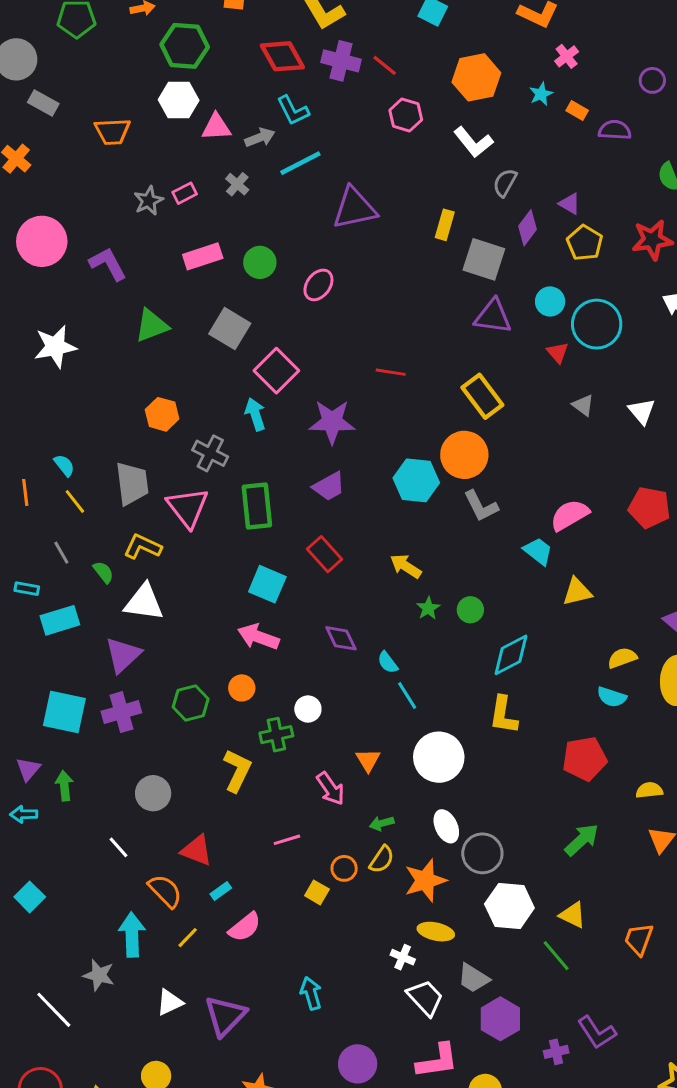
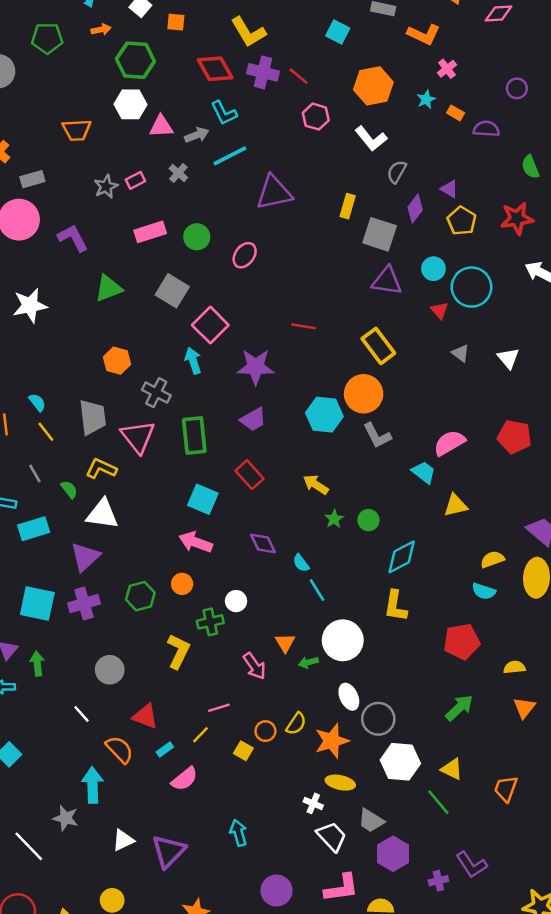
gray rectangle: (43, 103) -> (32, 179), moved, turned -45
green arrow: (382, 823) -> (308, 662), moved
yellow line: (188, 938) -> (200, 735), moved

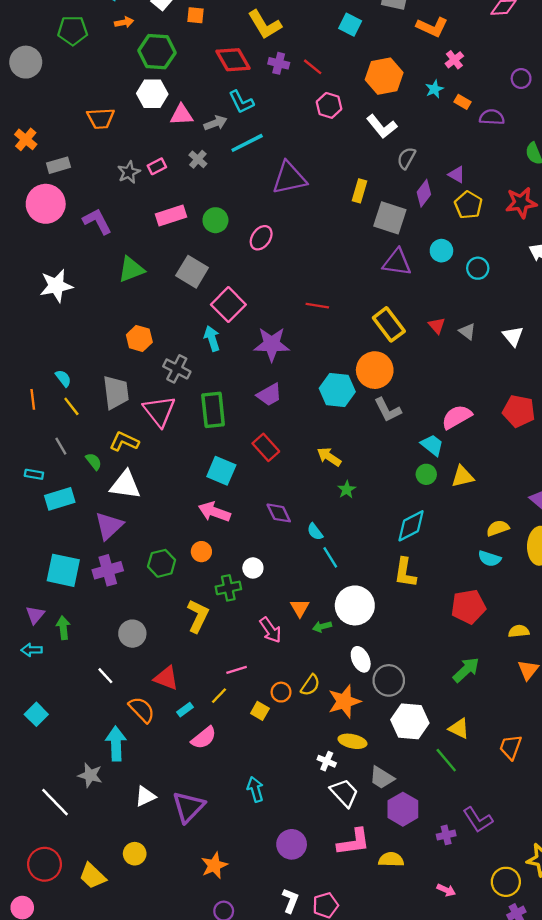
purple cross: (263, 72) -> (279, 63), size x0.7
cyan circle: (472, 287) -> (478, 268), size x0.6
red triangle: (440, 310) -> (437, 326), moved
green circle: (368, 520) -> (426, 474), moved

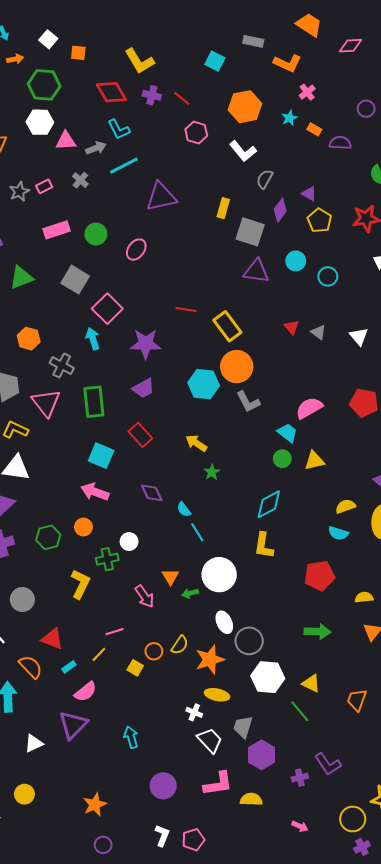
yellow rectangle: (389, 324) -> (227, 326), moved
green arrow: (466, 670) -> (317, 632), turned 45
gray trapezoid: (382, 778) -> (243, 727), turned 75
purple triangle: (189, 807) -> (73, 725), moved

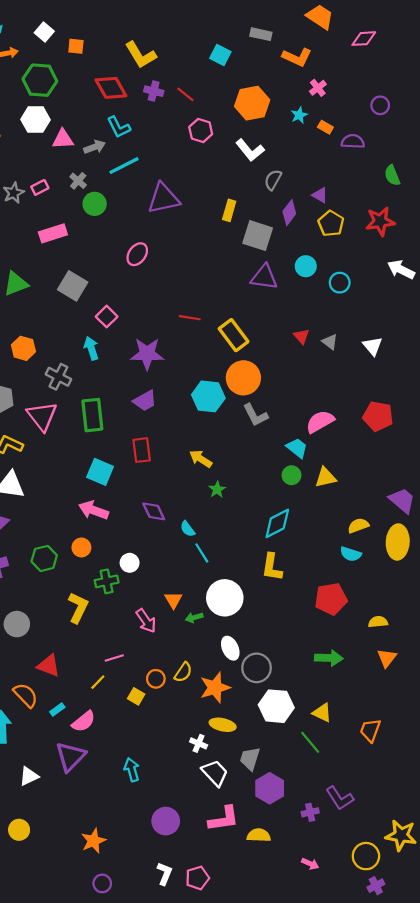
green circle: (96, 234) -> (95, 204), moved
pink square: (107, 309) -> (107, 317), size x0.7
red rectangle: (140, 435) -> (142, 450), turned 35
cyan rectangle: (69, 667) -> (57, 709), moved

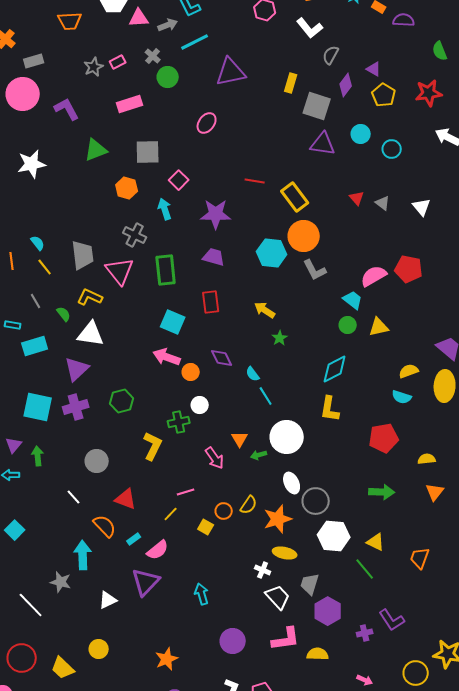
gray square: (73, 286) -> (148, 152), turned -32
orange hexagon: (23, 348) -> (127, 188), moved
purple trapezoid: (145, 401) -> (214, 257), turned -135
red pentagon: (378, 416) -> (409, 269), moved
orange circle: (81, 547) -> (191, 372), moved

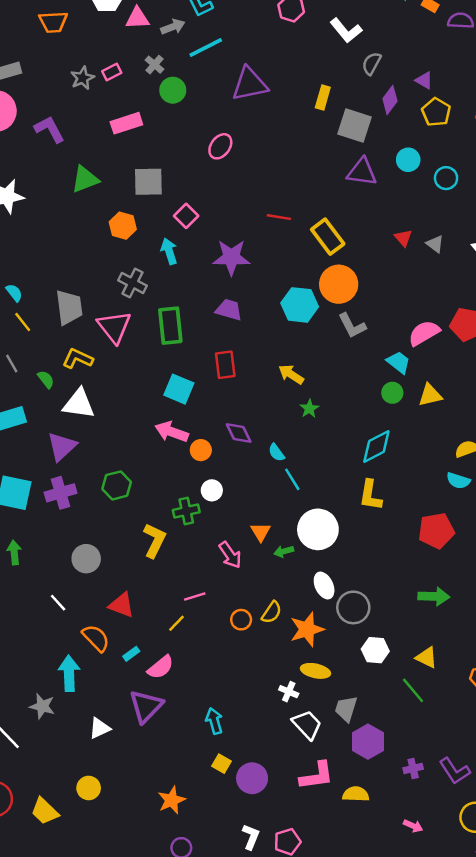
yellow square: (206, 527) -> (222, 764), moved
white hexagon: (334, 536) -> (375, 650), size x0.7
purple L-shape: (392, 620) -> (455, 771), moved

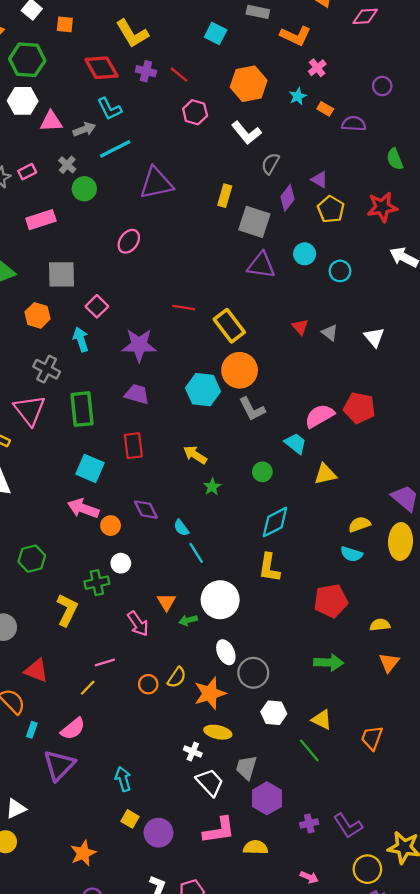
green circle: (392, 393) -> (262, 472), moved
cyan rectangle: (131, 654) -> (32, 730), moved, turned -35
white triangle: (100, 728) -> (16, 809), moved

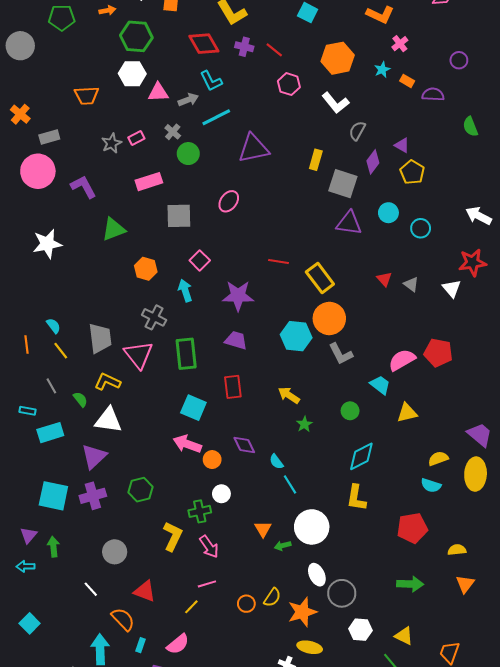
red star: (382, 207) -> (472, 262), moved
gray square: (61, 274) -> (179, 216), moved
pink arrow: (138, 624) -> (209, 547), moved

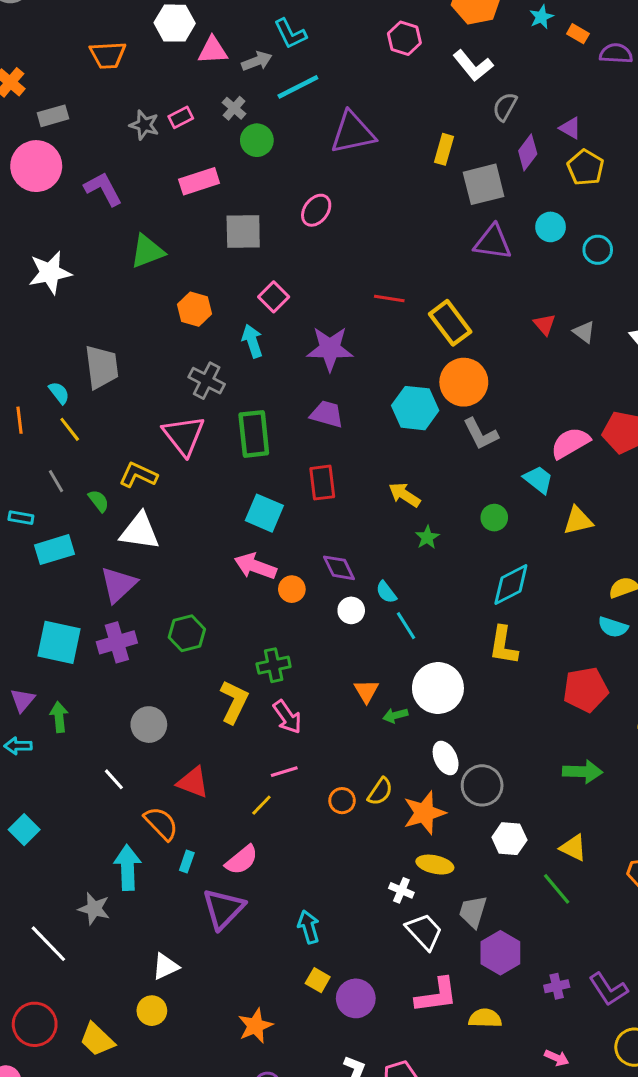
gray star: (112, 143) -> (144, 125), turned -30
gray square: (343, 184) -> (484, 184), turned -32
gray trapezoid: (100, 338) -> (102, 367), moved
white circle: (221, 494) -> (351, 610), moved

